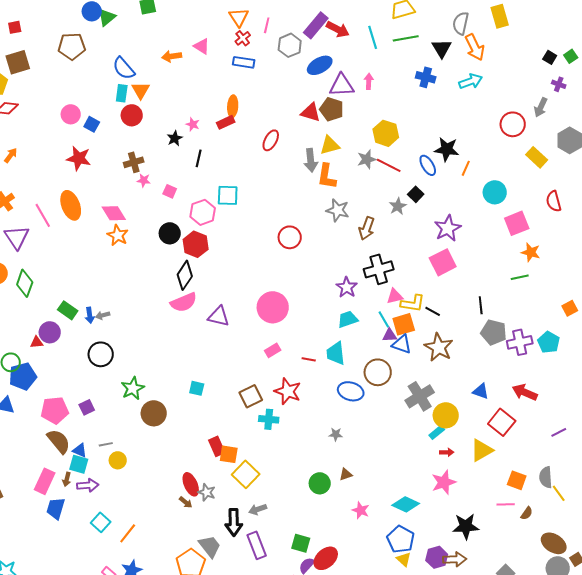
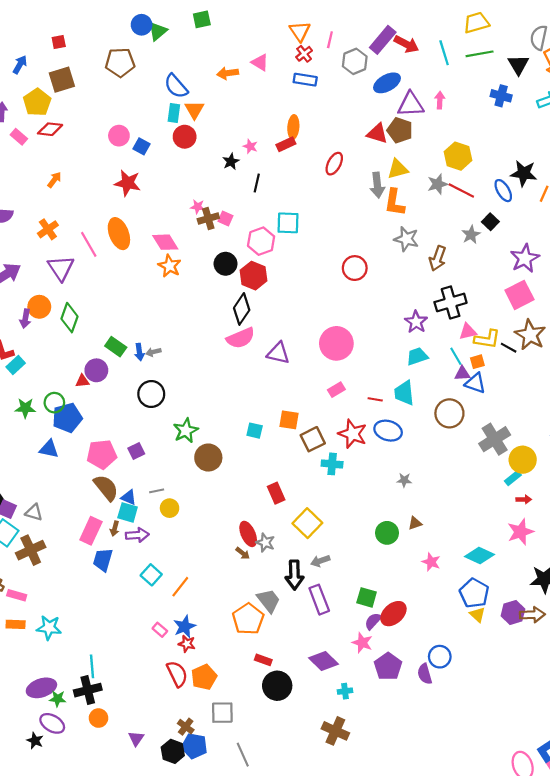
brown cross: (134, 162) -> (208, 219), moved
orange square: (404, 324) -> (477, 362), size x0.6
brown star: (439, 347) -> (530, 335), moved
blue ellipse: (351, 391) -> (388, 431), moved
orange square: (229, 454) -> (289, 420), moved

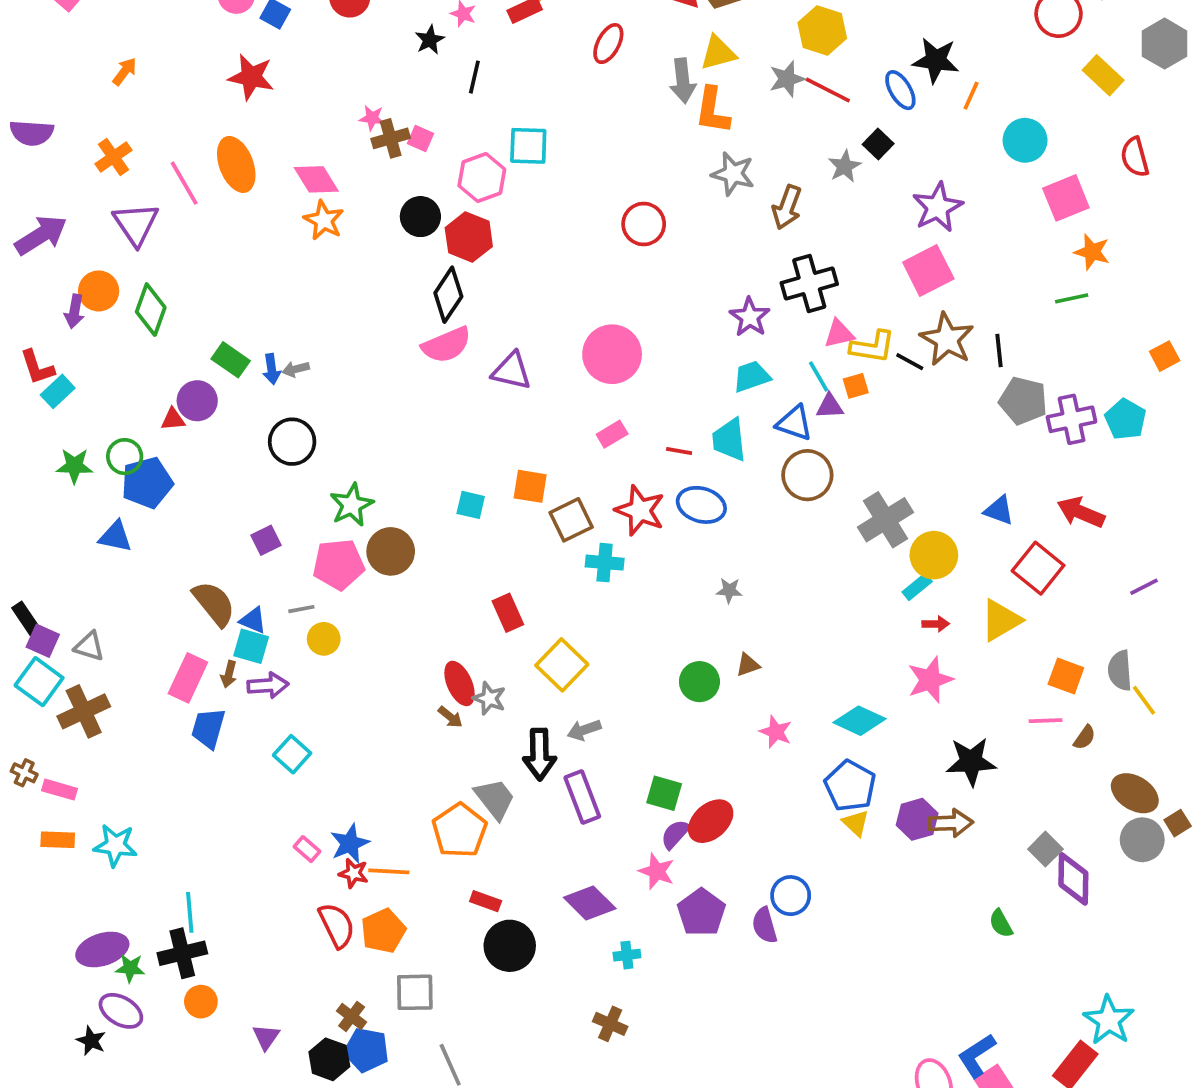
blue triangle: (475, 383) -> (794, 423), moved
pink pentagon: (102, 454) -> (339, 564), moved
orange line: (180, 587) -> (389, 871), moved, turned 55
brown cross: (335, 731) -> (610, 1024), size x0.7

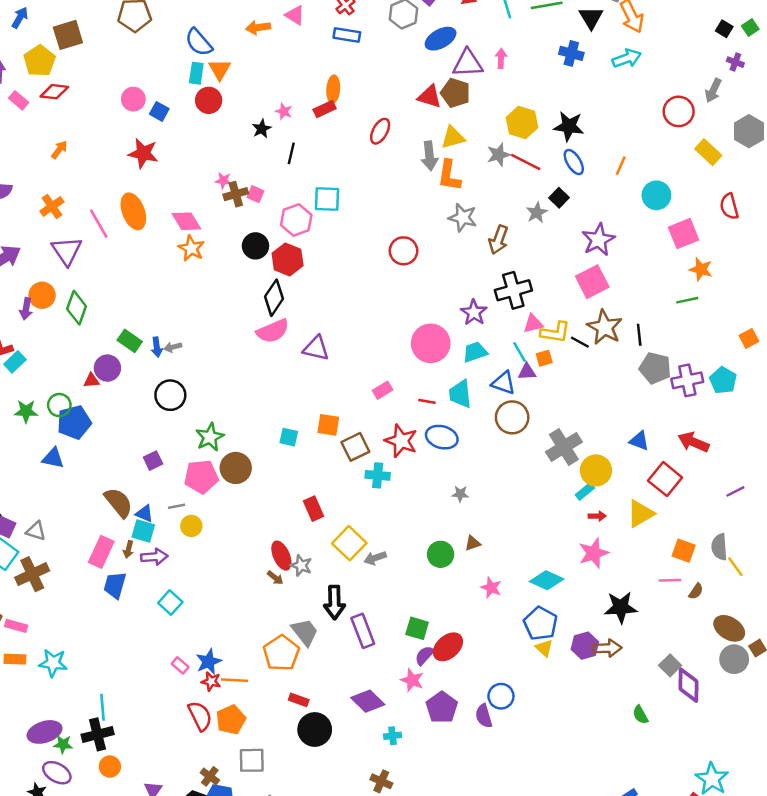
black star: (936, 60) -> (569, 126), moved
pink circle: (612, 354) -> (431, 343), moved
gray arrow: (584, 730) -> (375, 558), moved

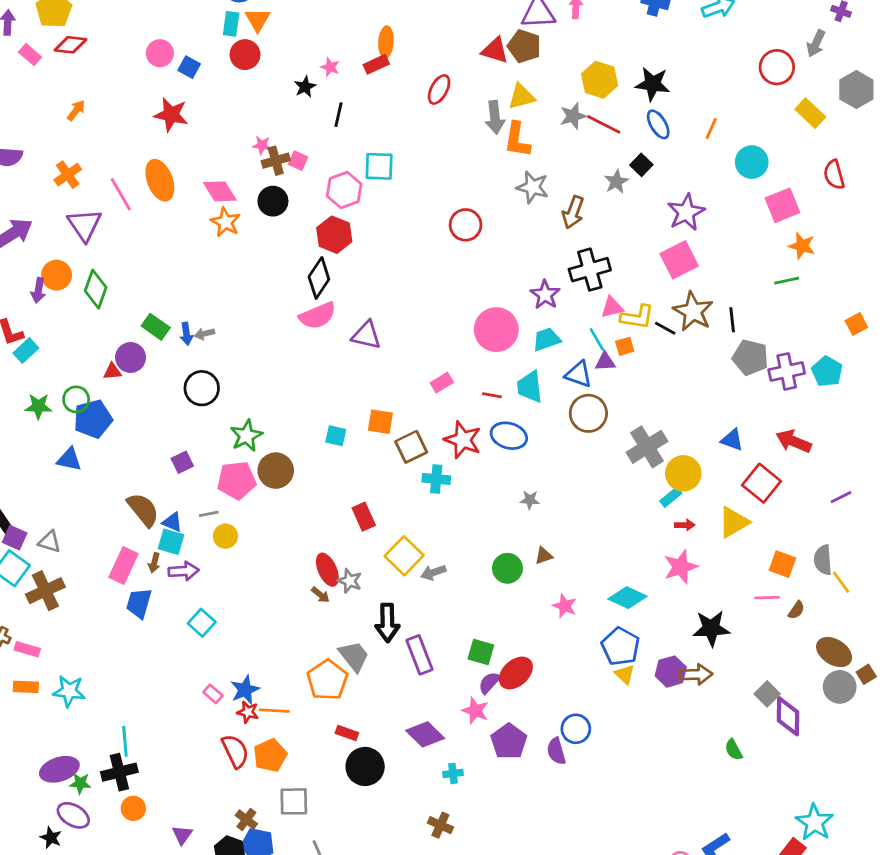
black circle: (255, 246) -> (273, 201), moved

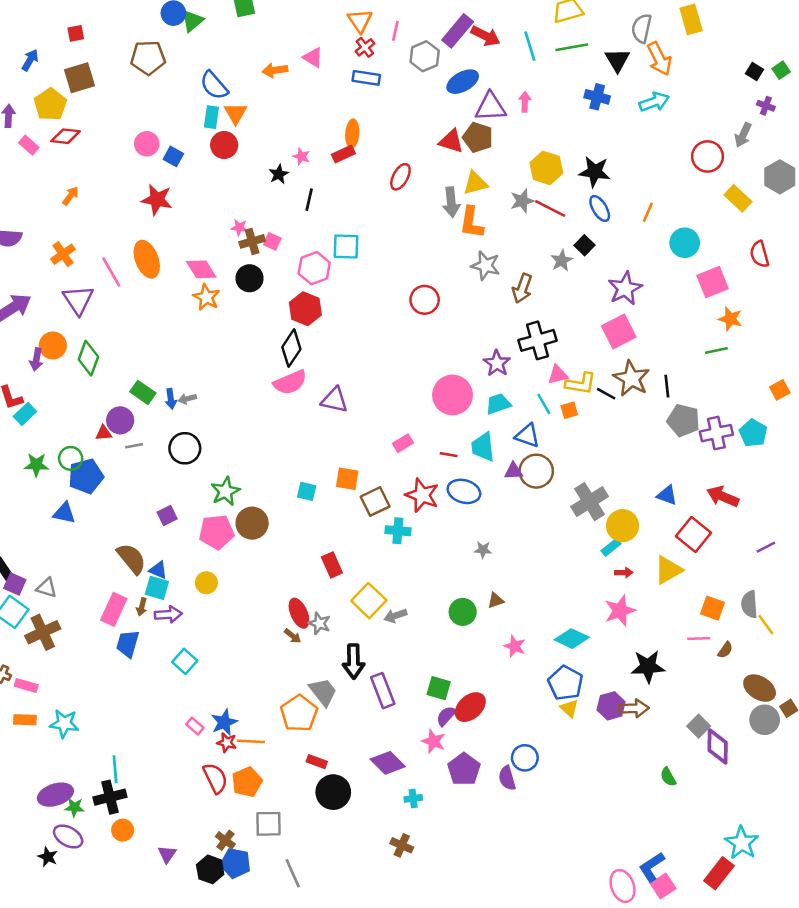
purple triangle: (605, 362) -> (513, 471), moved
gray line: (209, 514) -> (134, 446), moved

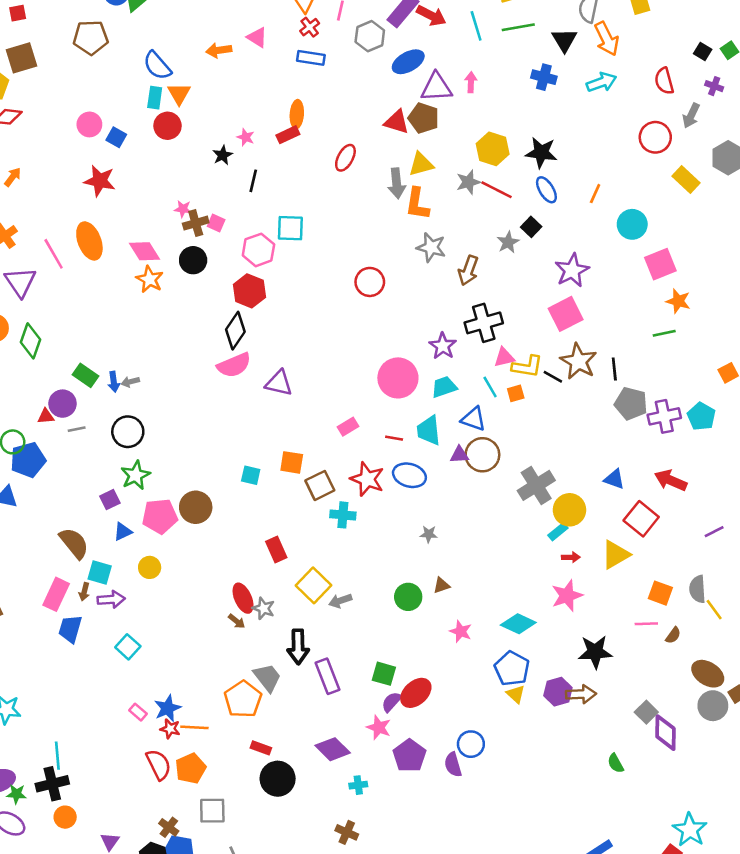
red semicircle: (760, 254) -> (664, 81), moved
green star: (225, 491) -> (135, 475), moved
blue triangle: (158, 570) -> (123, 532), moved, turned -48

